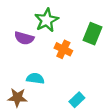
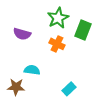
green star: (47, 20) -> (58, 18), moved

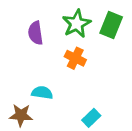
green rectangle: (83, 30) -> (111, 25), moved
purple semicircle: (22, 34) -> (35, 33), moved, turned 66

